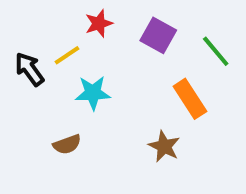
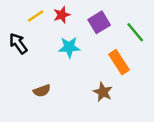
purple square: (158, 35) -> (99, 22), turned 30
yellow line: (67, 55) -> (36, 16), moved
cyan star: (93, 93) -> (69, 47), moved

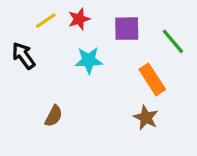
purple square: (99, 22) -> (127, 29), turned 30
brown semicircle: (42, 91) -> (54, 116), turned -42
brown star: (103, 92) -> (146, 118), moved

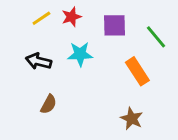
black arrow: (23, 56) -> (39, 61), moved, turned -40
brown star: (146, 118) -> (132, 119), moved

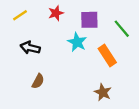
yellow line: (41, 18) -> (20, 15), moved
cyan star: (80, 54) -> (77, 42), moved, turned 30

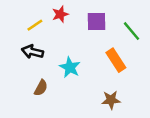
yellow line: (20, 15) -> (35, 25), moved
cyan star: (77, 42) -> (70, 67), moved
brown star: (103, 92) -> (111, 100), turned -30

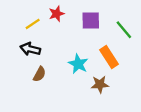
cyan star: (70, 67) -> (78, 64), moved
brown semicircle: (41, 88) -> (39, 74), moved
brown star: (111, 100) -> (100, 84), moved

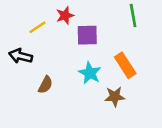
purple square: (91, 21) -> (87, 35), moved
green line: (124, 30) -> (133, 15), moved, turned 30
black arrow: (30, 49) -> (21, 56), moved

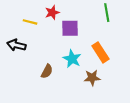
yellow line: (38, 27) -> (30, 22), turned 48
brown semicircle: (45, 85) -> (47, 71), moved

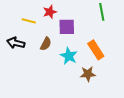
brown semicircle: (47, 71) -> (46, 44), moved

